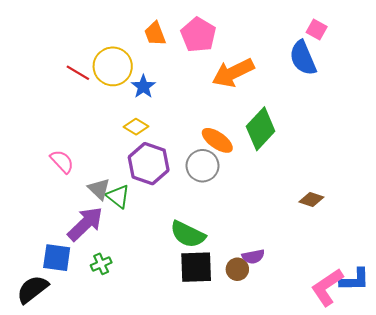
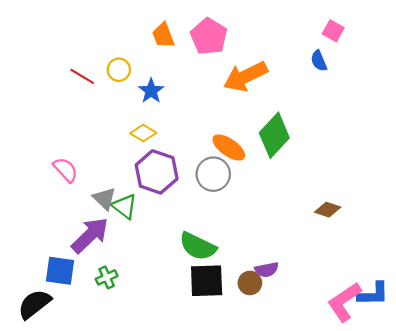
blue semicircle: (303, 58) -> (319, 61), size x0.6
yellow circle: (113, 66) -> (119, 70), size x0.6

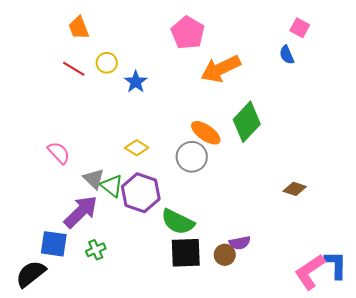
orange trapezoid: (163, 35) -> (79, 28), moved
yellow diamond: (143, 133) -> (137, 148), moved
purple hexagon: (157, 172) -> (141, 193), moved
blue L-shape: (373, 294) -> (336, 265), turned -88

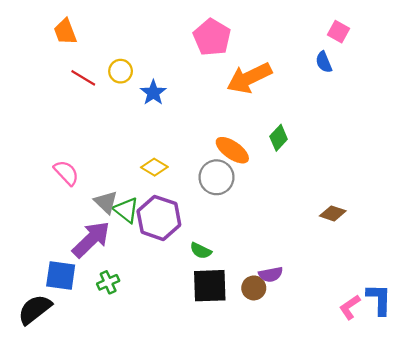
orange trapezoid: (79, 28) -> (65, 32), moved
green diamond: (247, 122) -> (279, 138), size x0.6
green semicircle: (178, 222) -> (201, 251), size x0.6
pink L-shape: (310, 272) -> (350, 307), size x0.6

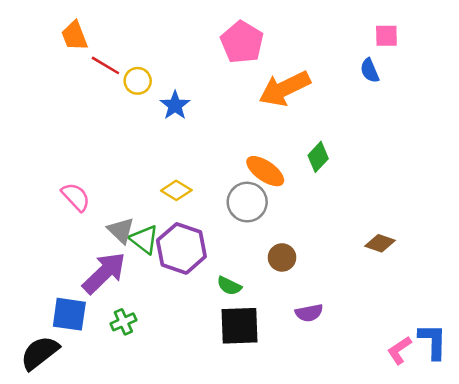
pink square: (338, 32) -> (386, 36), turned -30
red line: (83, 78) -> (105, 65), moved
brown circle: (254, 288) -> (282, 257), moved

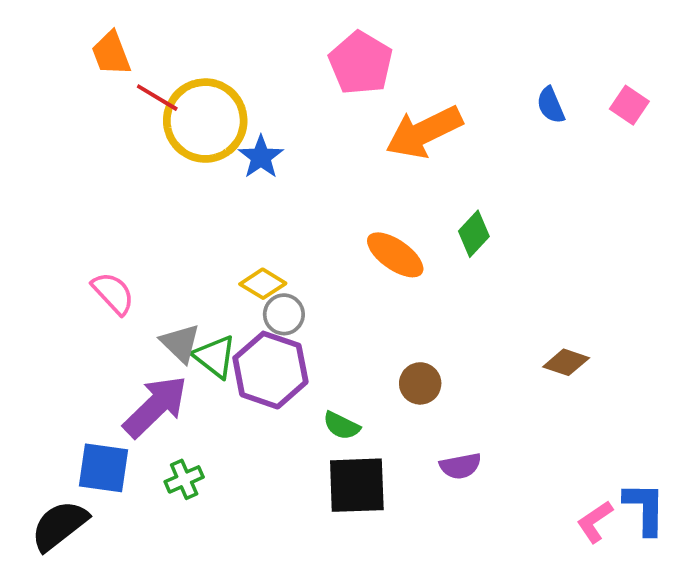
pink square: (386, 36) -> (629, 105), moved, turned 35
yellow circle: (138, 81) -> (205, 121), size x2.0
gray circle: (247, 202) -> (284, 314), moved, size x0.7

